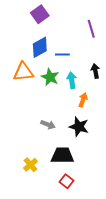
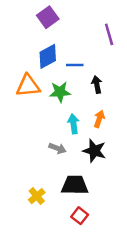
black arrow: (95, 71) -> (97, 85), moved
green star: (50, 77) -> (60, 92), turned -30
cyan arrow: (72, 80) -> (73, 124), moved

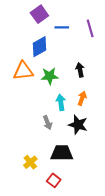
blue line: (75, 65) -> (62, 27), moved
gray arrow: (58, 148) -> (48, 123), turned 48
red square: (80, 216) -> (54, 180), moved

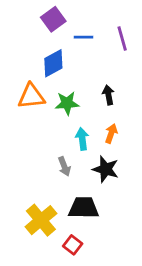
yellow cross: (30, 162) -> (41, 220), size x1.6

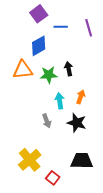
black arrow: (108, 95) -> (69, 69), moved
black trapezoid: (84, 208) -> (82, 161), moved

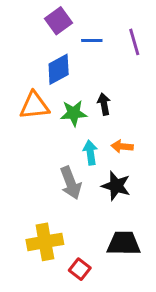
orange arrow: (81, 97) -> (122, 146), turned -104
gray arrow: (47, 121) -> (71, 183), size x1.5
yellow cross: (30, 160) -> (45, 242), turned 30

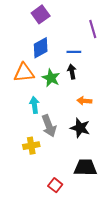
blue line: (92, 40) -> (74, 52), moved
green star: (74, 113) -> (51, 78), turned 30
cyan arrow: (90, 153) -> (34, 105), moved
yellow cross: (45, 242) -> (31, 146), moved, size x0.7

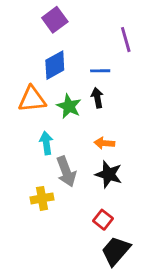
orange arrow: (84, 101) -> (104, 143), moved
black trapezoid: (85, 167) -> (116, 251), moved, turned -50
red square: (55, 185) -> (103, 220), moved

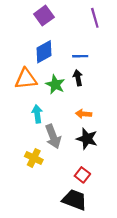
purple line: (126, 40) -> (95, 18), moved
yellow cross: (42, 198) -> (34, 158), turned 36
black trapezoid: (116, 251) -> (74, 200), moved, turned 70

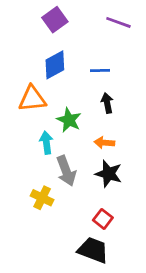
purple line: (95, 18) -> (118, 22), turned -54
black arrow: (78, 78) -> (107, 103), moved
green star: (55, 84) -> (69, 120), moved

